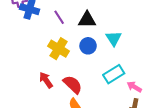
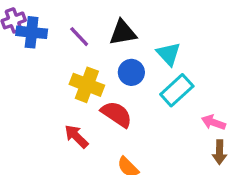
cyan rectangle: (114, 74) -> (177, 90), moved
red semicircle: (73, 85) -> (117, 114), moved

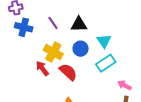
blue cross: (32, 32) -> (24, 27), moved
red arrow: (76, 136) -> (42, 68), moved

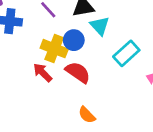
cyan triangle: (104, 41) -> (100, 26), moved
blue circle: (81, 49) -> (74, 40), moved

